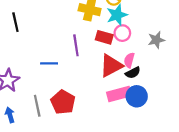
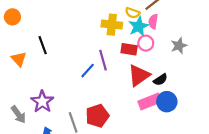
pink semicircle: (129, 60) -> (153, 21), moved
blue line: (49, 63) -> (88, 71), moved, turned -42
red pentagon: (63, 102) -> (97, 116), turned 30

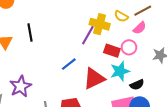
pink semicircle: (153, 21) -> (140, 28), turned -152
cyan star: (139, 26) -> (120, 71), moved
purple line: (103, 60) -> (88, 35), moved, turned 36
red triangle: (139, 75) -> (94, 79), moved

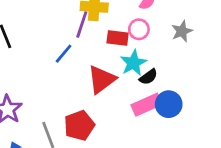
blue line: (69, 64) -> (64, 54), moved
black semicircle: (137, 85) -> (148, 77), moved

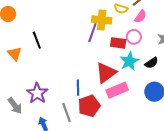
blue line: (64, 54) -> (78, 88), moved, turned -42
black semicircle: (148, 77) -> (152, 63), moved
pink rectangle: (147, 105) -> (117, 90), moved

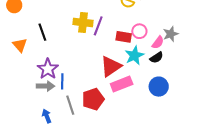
pink semicircle: (140, 16) -> (158, 42), moved
yellow cross: (102, 20) -> (83, 22), moved
blue line: (78, 88) -> (62, 81), moved
purple star: (37, 93) -> (48, 69), moved
gray arrow: (15, 106) -> (45, 86), moved, turned -54

